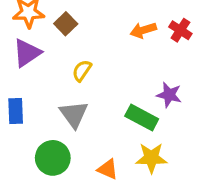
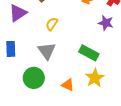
purple star: (169, 95) -> (106, 23), moved
yellow star: (151, 158) -> (95, 78), turned -30

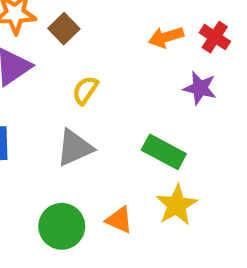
gray triangle: (47, 51) -> (75, 148), turned 42
green circle: (34, 78) -> (62, 226), moved

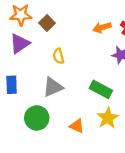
yellow semicircle: (85, 90) -> (59, 56), turned -49
green circle: (62, 226) -> (37, 118), moved

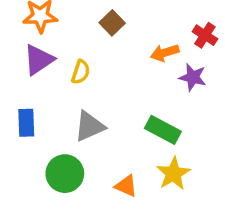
brown square: (47, 23) -> (112, 23), moved
orange arrow: (102, 27) -> (165, 53), moved
yellow semicircle: (59, 56) -> (81, 72), moved, turned -147

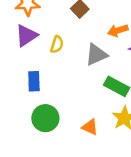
blue rectangle: (26, 123) -> (34, 81), moved
gray triangle: (89, 126) -> (96, 55), moved

